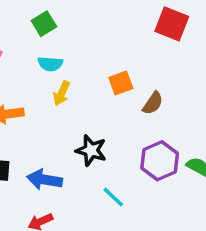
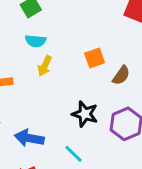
black star: (91, 150) -> (85, 114), moved
cyan line: (113, 197) -> (74, 154), moved

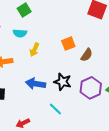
cyan semicircle: (36, 41) -> (20, 33), moved
blue arrow: (29, 138) -> (36, 84), moved

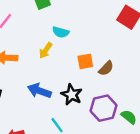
cyan semicircle: (20, 33) -> (61, 32), moved
orange square: (68, 44) -> (85, 61), moved

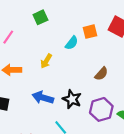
cyan semicircle: (61, 32) -> (72, 43), moved, turned -64
orange square: (85, 61) -> (90, 32), moved

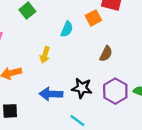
orange square: (90, 32) -> (93, 18), moved

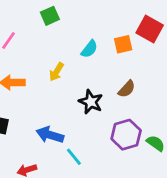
black star: (82, 88) -> (91, 102), moved
blue arrow: (51, 94) -> (50, 135), moved

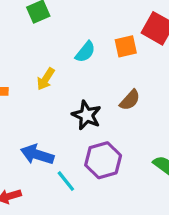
purple hexagon: (126, 135) -> (103, 160), moved

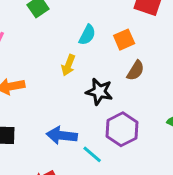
orange square: (126, 46) -> (124, 40), moved
yellow arrow: (46, 79) -> (68, 65), moved

